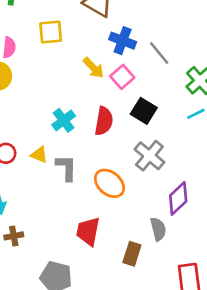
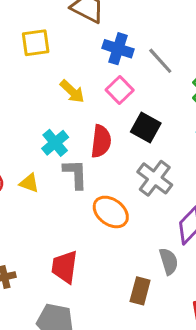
yellow arrow: (93, 68) -> (72, 91), moved
gray L-shape: (66, 168) -> (75, 174), moved
red trapezoid: (88, 231) -> (65, 267), moved

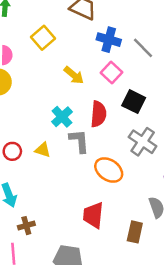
yellow square: (36, 43) -> (43, 38), turned -30
red trapezoid: (65, 267) -> (93, 215), moved

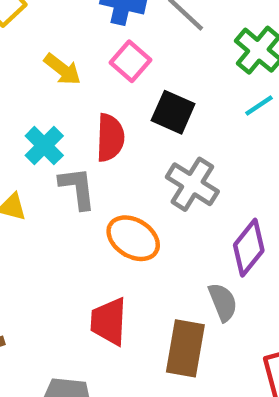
brown rectangle: (135, 232) -> (185, 348), size x1.4

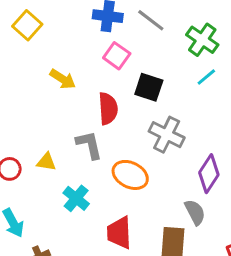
yellow arrow: (62, 69) -> (63, 79), moved
cyan cross: (44, 146) -> (76, 198), moved

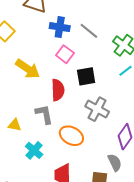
yellow arrow: (63, 79) -> (28, 69), size x1.4
black square: (149, 87) -> (86, 76), turned -30

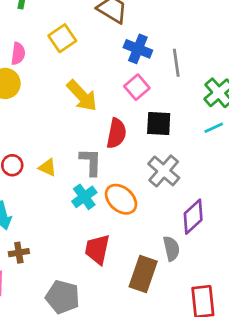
gray line: (89, 31) -> (176, 63), turned 30
cyan cross: (34, 150) -> (84, 197), moved

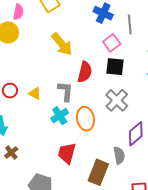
pink square: (137, 87) -> (112, 43), moved
orange ellipse: (121, 199) -> (85, 119), turned 35
brown cross: (19, 253) -> (11, 152), turned -32

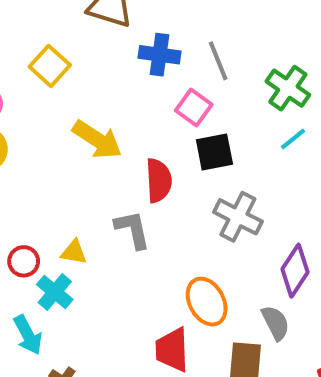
cyan cross: (60, 116) -> (55, 292), moved
orange ellipse: (85, 119) -> (207, 302), moved

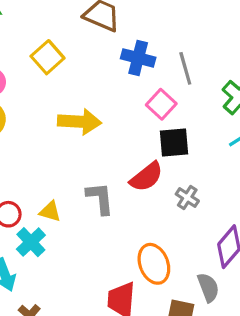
yellow arrow: (97, 140) -> (80, 122), turned -36
red semicircle: (159, 180) -> (146, 177), moved, turned 48
gray cross: (238, 217) -> (187, 197), size x0.6

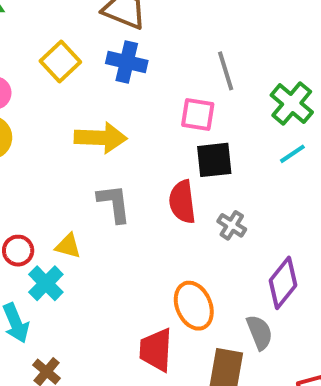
blue cross: (138, 58) -> (127, 62), moved
pink square: (161, 104) -> (198, 115), turned -32
red semicircle: (146, 177) -> (182, 202), turned 123
gray L-shape: (100, 198) -> (114, 203), moved

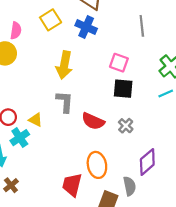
gray line: (226, 71) -> (142, 26), moved
yellow arrow: (101, 138) -> (64, 65), turned 88
red semicircle: (182, 202) -> (93, 121), moved, turned -70

